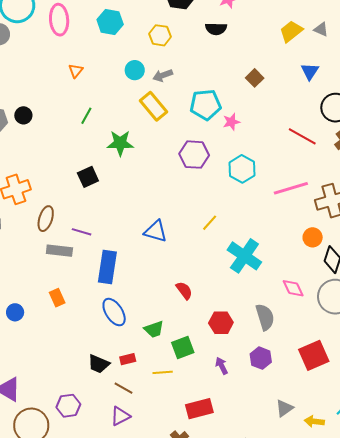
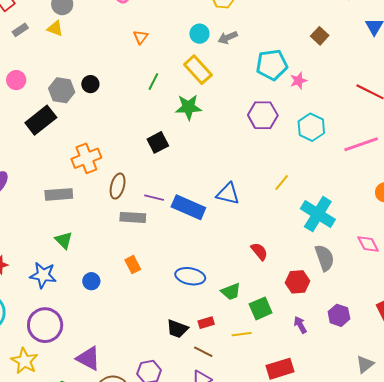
yellow rectangle: (153, 106) -> (198, 70), moved
blue rectangle: (107, 267) -> (188, 207), moved, turned -72
blue ellipse: (114, 312) -> (190, 276), turned -44
gray semicircle: (265, 317) -> (325, 258), moved

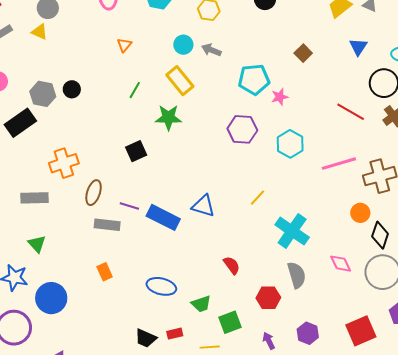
gray arrow: (228, 38) -> (211, 50), turned 42
blue circle: (91, 281) -> (51, 298), moved, size x1.8

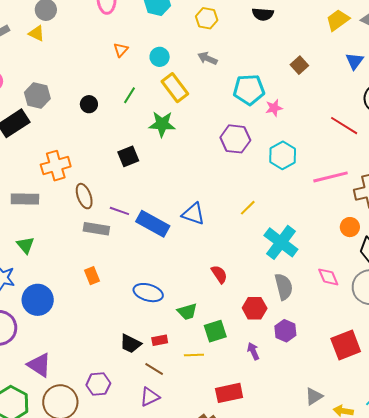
cyan circle: (183, 45) -> (160, 57), moved
black circle: (72, 89) -> (89, 104), moved
brown ellipse: (94, 193) -> (84, 196), turned -40
purple hexagon: (308, 333) -> (285, 331), moved

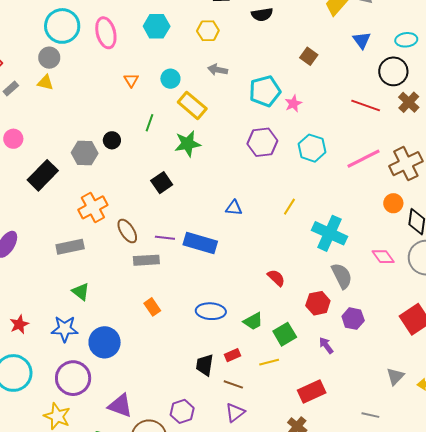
gray hexagon: (37, 95) -> (85, 153), moved
blue triangle: (193, 214) -> (234, 208), moved, size x0.7
black trapezoid: (130, 344) -> (205, 365), turned 85

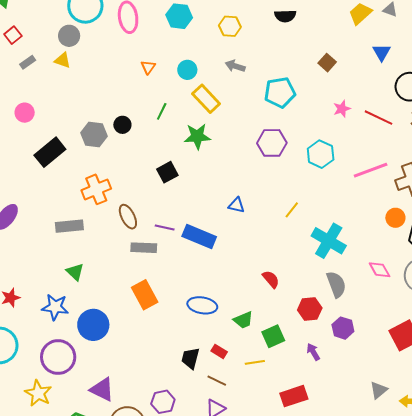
pink star: (293, 104) -> (342, 109), moved
orange rectangle: (152, 307) -> (145, 295), size x1.6
red rectangle: (232, 355) -> (219, 351), turned 49

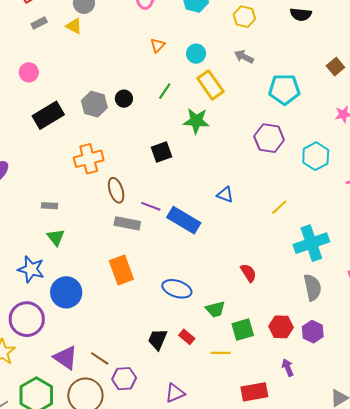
gray rectangle: (69, 226) -> (50, 206), moved, size x0.6
cyan cross: (329, 241) -> (311, 243), turned 32
red hexagon: (310, 309) -> (281, 327), moved
purple arrow: (313, 352) -> (288, 368), moved
brown line: (217, 381) -> (100, 358), moved

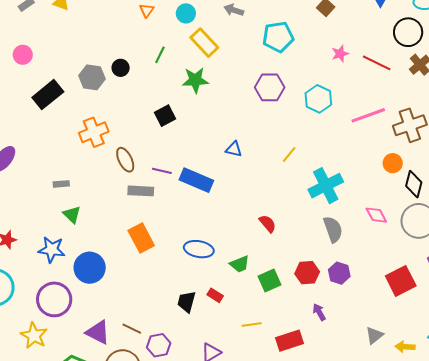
yellow line: (221, 353) -> (252, 325), moved

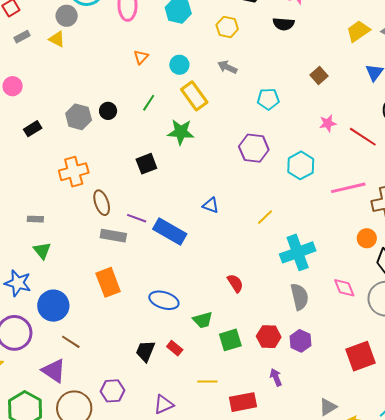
cyan pentagon: (278, 37) -> (268, 99), size x0.7
black rectangle: (48, 95) -> (33, 129), size x0.6
brown line: (132, 329) -> (71, 342), moved

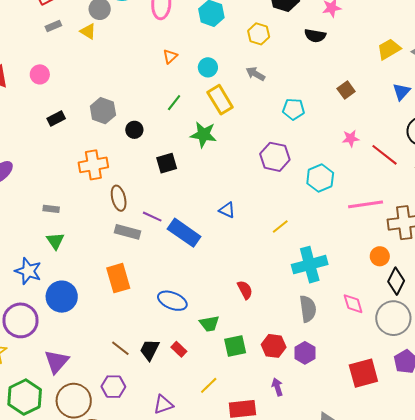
black circle: (108, 111) -> (134, 130), moved
brown line: (71, 342) -> (120, 348), moved
purple triangle: (54, 371) -> (57, 362), turned 32
yellow line: (207, 381) -> (209, 385), turned -48

